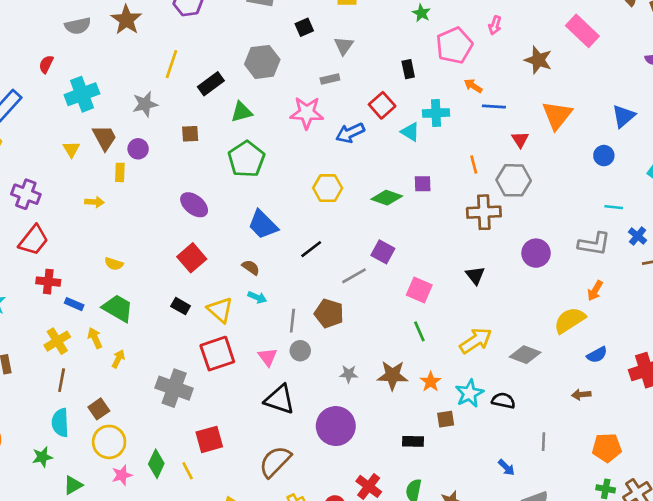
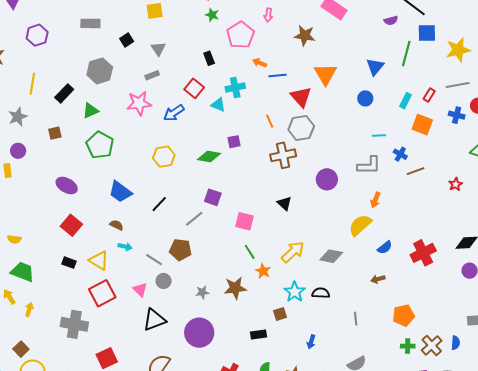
red triangle: (520, 140) -> (301, 97), size x1.6
gray line: (292, 321) -> (154, 260), turned -54
orange star: (431, 382) -> (263, 271), moved
black triangle: (280, 399) -> (154, 320), turned -30
blue arrow: (506, 467) -> (311, 342), moved, turned 72

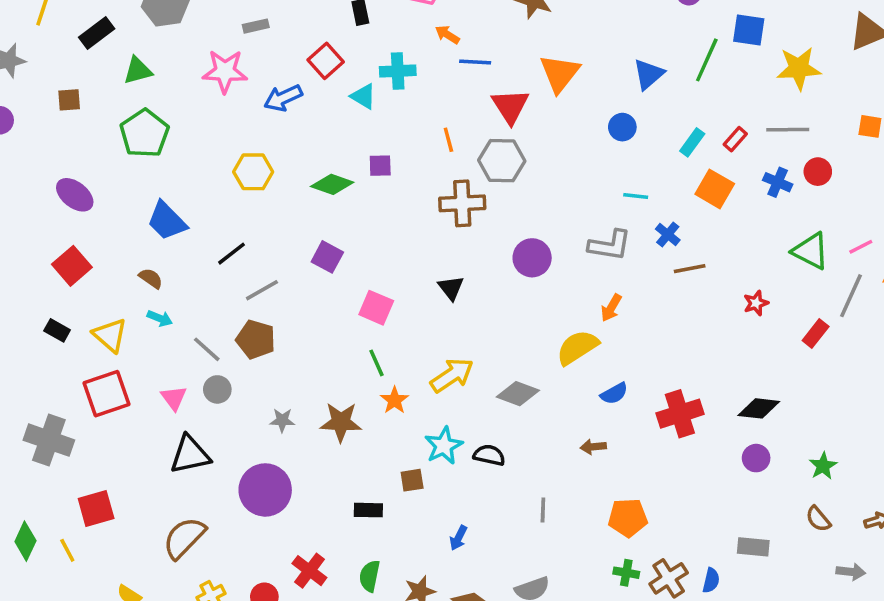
gray line: (194, 219) -> (262, 290), moved

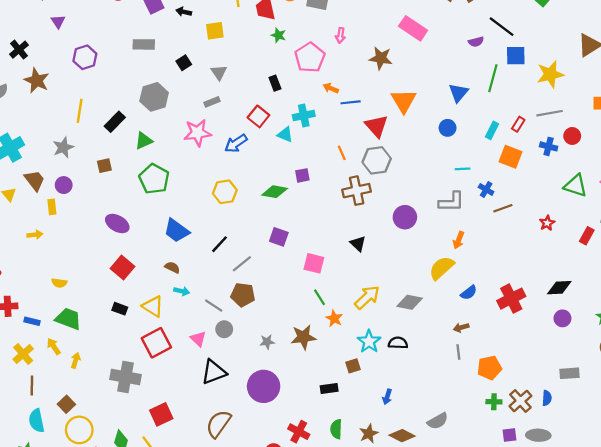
gray line: (543, 510) -> (458, 352), moved

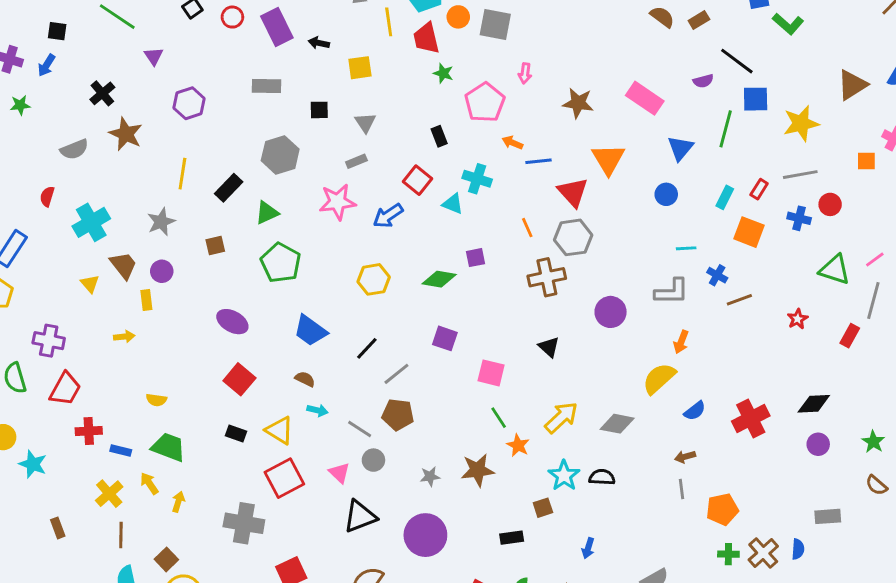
pink rectangle: (413, 28) -> (645, 98), moved
black square: (184, 63) -> (319, 110), turned 32
cyan cross: (304, 116) -> (477, 179), turned 30

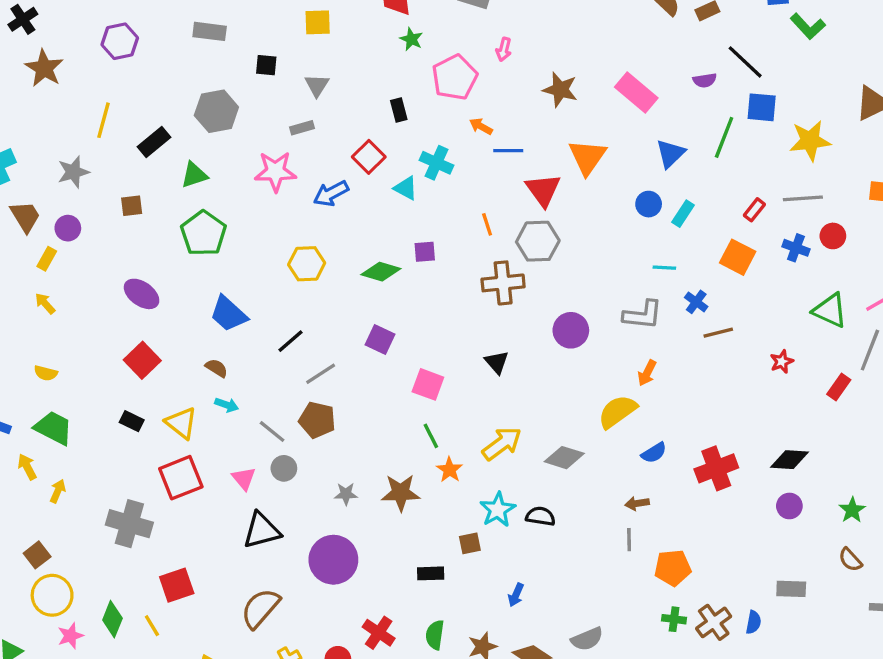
cyan rectangle: (725, 197) -> (683, 214), moved
yellow rectangle: (146, 300) -> (47, 259), turned 30
yellow arrow: (124, 337) -> (45, 303), moved, turned -132

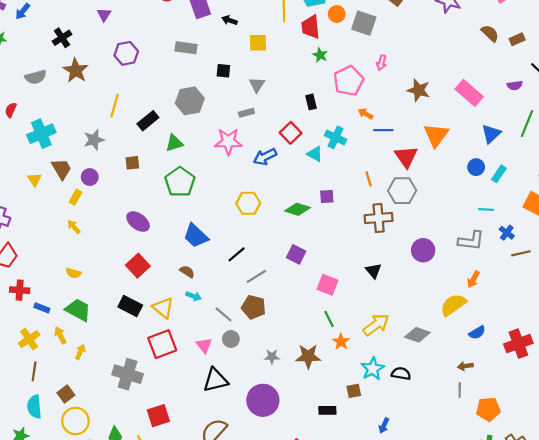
black rectangle: (132, 421) -> (130, 306), size x1.5

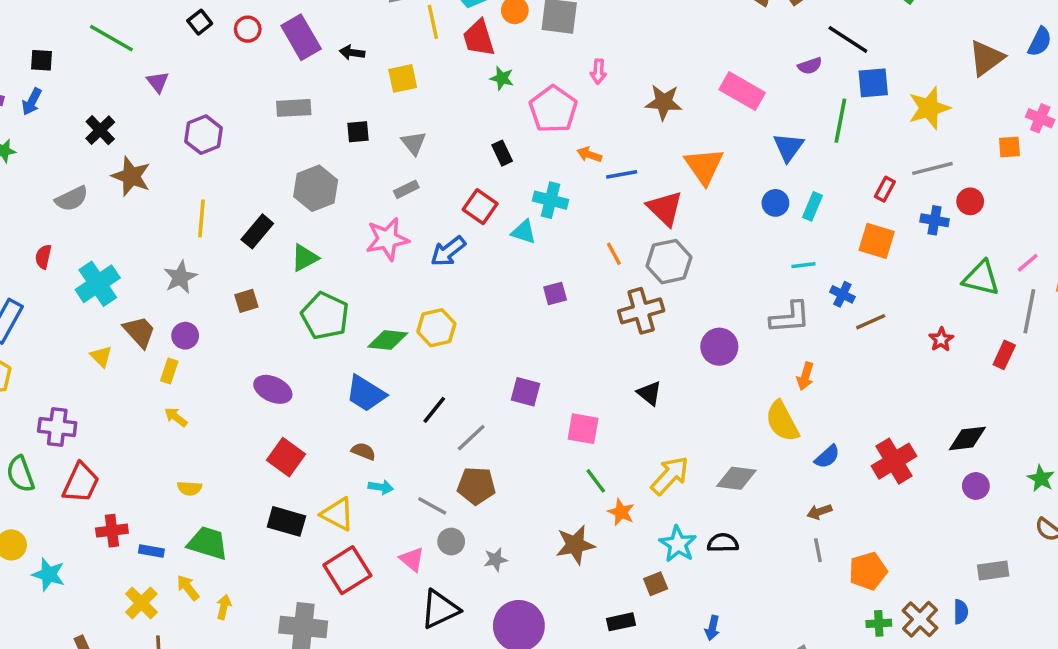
green diamond: (297, 209) -> (388, 340), moved
yellow semicircle: (453, 305) -> (782, 421), turned -72
gray star: (272, 357) -> (496, 560), moved

